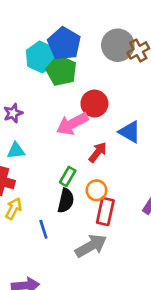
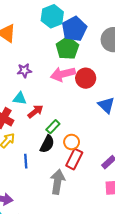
cyan hexagon: (41, 57) -> (52, 16), moved
pink arrow: (72, 124) -> (63, 74), moved
red arrow: (98, 152) -> (35, 111), moved
gray arrow: (91, 246) -> (58, 182), turned -65

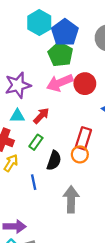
purple star: (24, 71) -> (18, 85), size x1.6
red arrow: (35, 111) -> (41, 116), moved
green rectangle: (53, 127) -> (36, 142), moved
red rectangle: (74, 159) -> (83, 138), moved

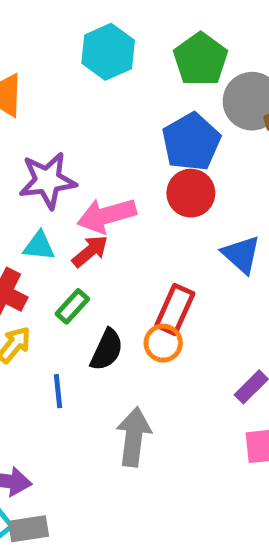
blue pentagon: (65, 32) -> (191, 142), moved
green pentagon: (60, 54) -> (201, 59), moved
pink arrow: (60, 83) -> (107, 215), moved

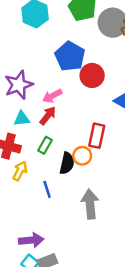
blue pentagon: (191, 142) -> (70, 56), moved
pink arrow: (107, 215) -> (52, 96), size x0.7
orange circle: (163, 343) -> (82, 156), moved

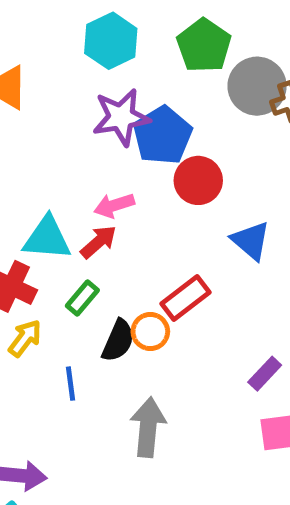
purple star: (19, 85) -> (121, 117), moved
cyan triangle: (22, 119) -> (47, 238), size x1.5
red rectangle: (97, 136) -> (186, 298), turned 30

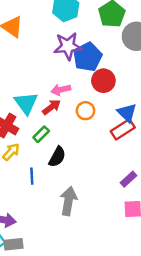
cyan triangle: (47, 238) -> (26, 103), turned 45
red rectangle: (186, 298) -> (123, 129), moved
orange circle: (150, 332) -> (85, 111), moved

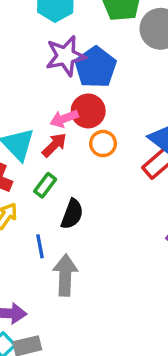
red circle: (103, 81) -> (88, 111), moved
gray arrow: (68, 201) -> (65, 275), moved

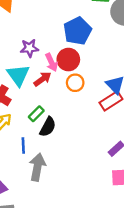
purple star: (66, 56) -> (29, 48), moved, size x0.7
pink arrow: (64, 119) -> (51, 62), turned -102
green rectangle: (45, 185) -> (36, 114), moved

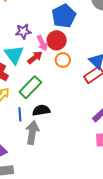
green rectangle: (36, 114) -> (30, 87), size x1.6
black semicircle: (48, 127) -> (41, 110), moved, turned -126

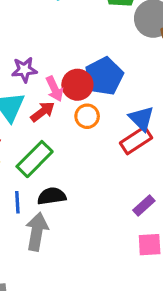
blue pentagon: (64, 16) -> (104, 76), moved

